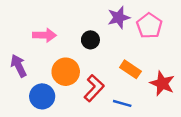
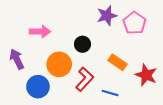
black circle: (90, 40) -> (82, 44), moved

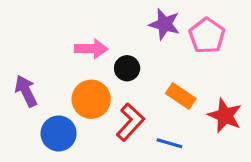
purple star: (107, 16) -> (165, 24), turned 30
pink arrow: (40, 31) -> (91, 49), moved

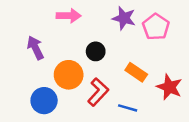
pink arrow: (91, 49) -> (69, 16), moved
purple arrow: (26, 91) -> (35, 48), moved

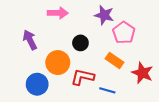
pink pentagon: (156, 27) -> (124, 33), moved
red L-shape: (98, 92) -> (83, 77), turned -120

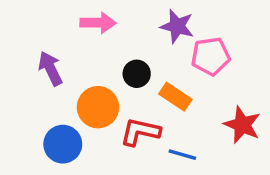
pink pentagon: (124, 33) -> (211, 56), turned 30
orange rectangle: (115, 60) -> (175, 97), moved

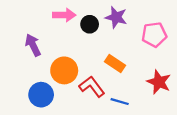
pink pentagon: (211, 56) -> (154, 35), moved
black circle: (137, 74) -> (90, 24), moved
red L-shape: (140, 132) -> (92, 87), turned 40

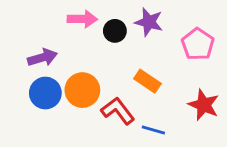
pink pentagon: (154, 35) -> (198, 44), turned -30
purple arrow: (33, 45) -> (42, 58), turned 100
blue circle: (41, 95) -> (45, 93), moved

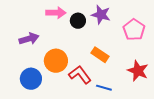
blue circle: (45, 93) -> (31, 79), moved

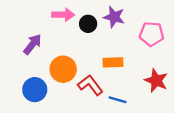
pink pentagon: (134, 30) -> (152, 34), turned -30
purple arrow: (29, 39) -> (32, 44), turned -36
orange rectangle: (100, 55) -> (113, 62), turned -36

